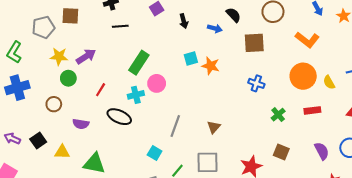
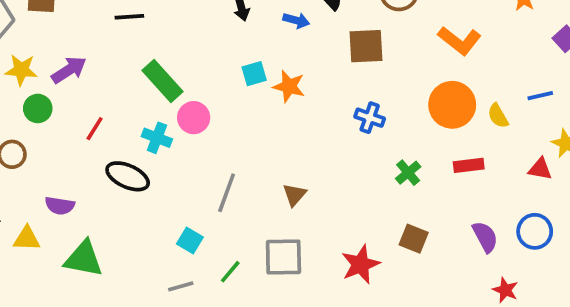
green rectangle: (139, 63) -> (162, 81), turned -75
cyan cross: (136, 95) -> (157, 138), turned 35
purple semicircle: (81, 124) -> (60, 206), moved

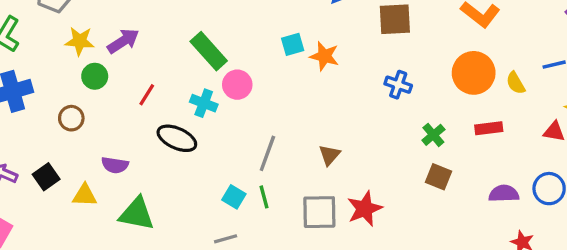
purple semicircle: (485, 237) -> (504, 194), turned -64
brown square: (414, 239) -> (438, 177), moved
red star: (360, 264) -> (365, 209), moved
green line: (230, 272) -> (264, 197), moved, turned -55

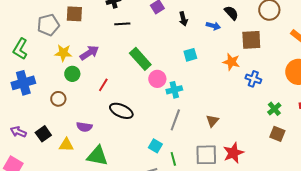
orange star: (324, 56) -> (231, 62), moved
cyan cross: (204, 103) -> (174, 90), moved, turned -35
green line: (264, 197) -> (173, 159), moved

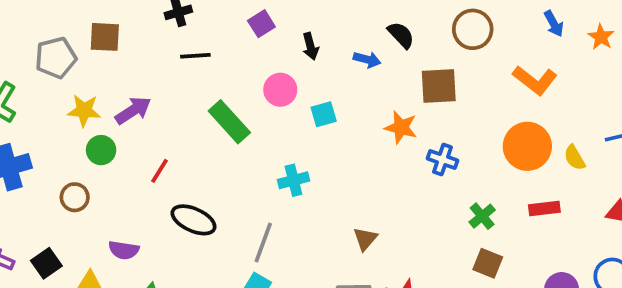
pink circle: (157, 79) -> (280, 90), moved
gray line: (175, 120) -> (263, 243), moved

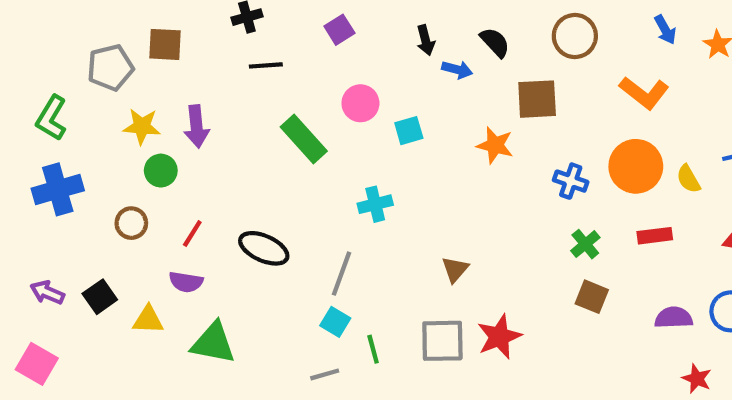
black arrow: (310, 46) -> (426, 40), moved
purple arrow: (133, 110) -> (196, 126), turned 117
blue cross: (443, 160) -> (571, 181), moved
red line: (160, 171) -> (192, 234), moved

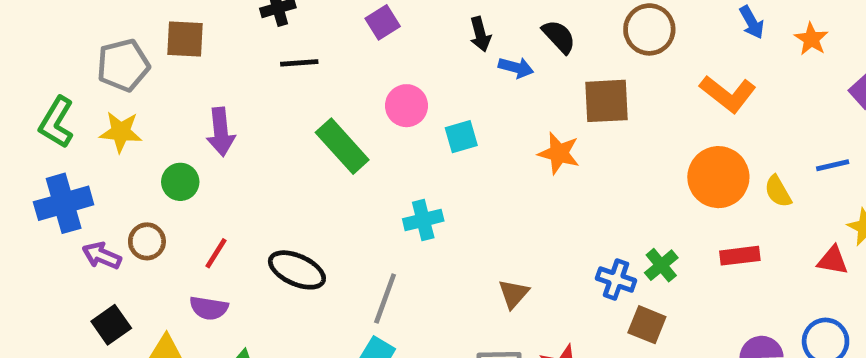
yellow star: (142, 126) -> (121, 132), moved
blue cross: (571, 181) -> (616, 279), moved
purple arrow: (47, 292) -> (102, 256), moved
brown square: (592, 297) -> (647, 325), moved

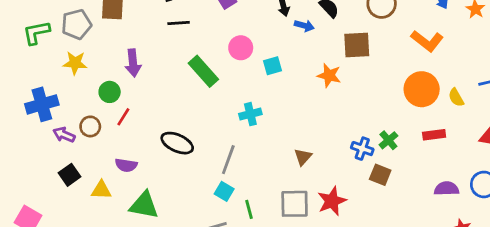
green L-shape: (56, 122) -> (36, 33), moved, turned 48
red line: (216, 253) -> (123, 117), moved

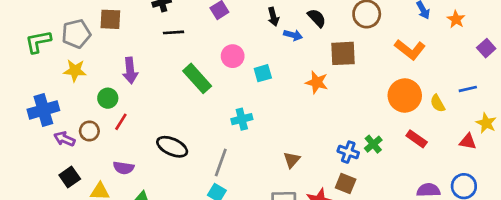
red rectangle: (434, 135) -> (417, 139), turned 42
brown square: (380, 175) -> (346, 184), moved

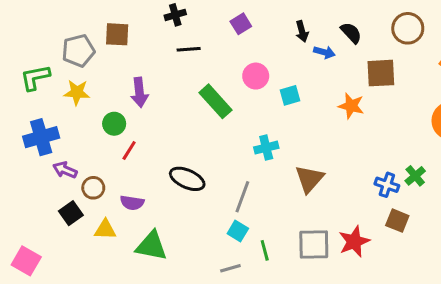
green L-shape: (38, 42) -> (35, 78), moved
brown circle: (89, 131) -> (93, 188), moved
brown triangle: (292, 160) -> (309, 179), moved, size x1.5
brown square: (346, 184) -> (397, 221), moved

